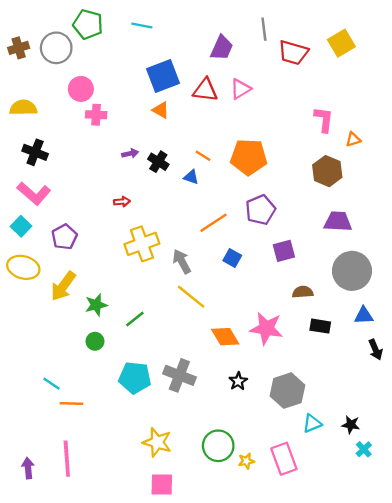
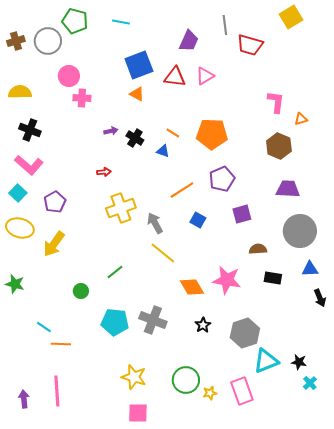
yellow square: (341, 43) -> (291, 17), moved
green star: (96, 305) -> (15, 284), moved, turned 30
cyan triangle: (312, 423) -> (266, 361), size x1.5

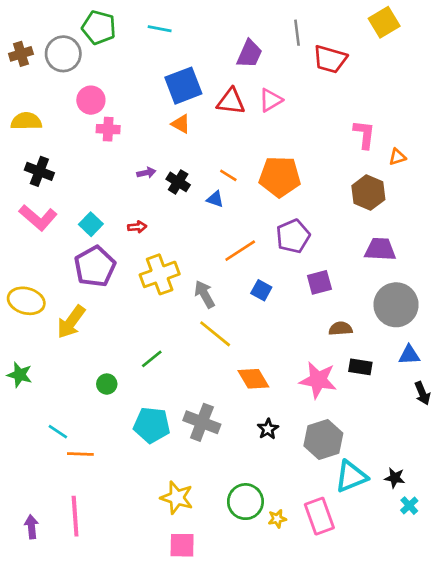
cyan square: (18, 193) -> (91, 224), moved
purple pentagon: (55, 202) -> (95, 266), moved, size x1.4
pink star: (227, 280) -> (318, 380), moved

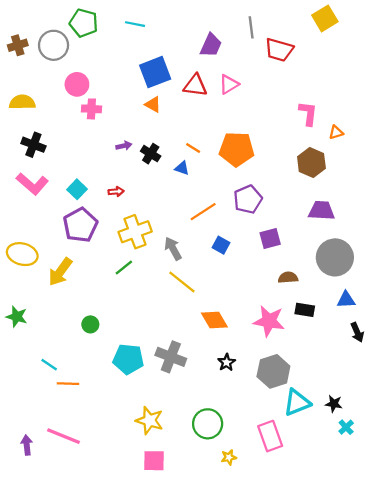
green line: (152, 359) -> (124, 267), moved
pink line: (75, 516) -> (64, 436), turned -64
yellow star: (277, 519) -> (229, 457), moved

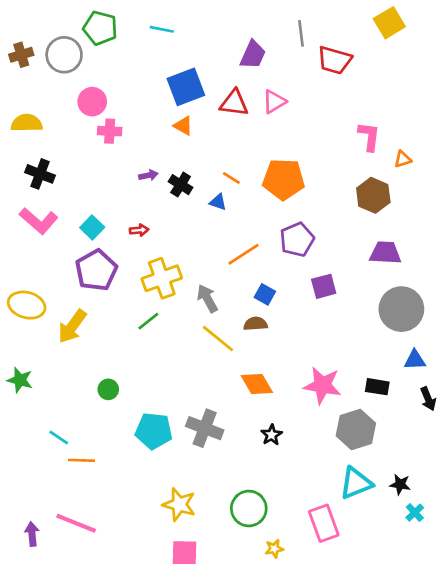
brown semicircle: (288, 278) -> (255, 324), moved
black rectangle: (305, 310) -> (377, 387), moved
gray hexagon: (273, 371) -> (356, 430), moved

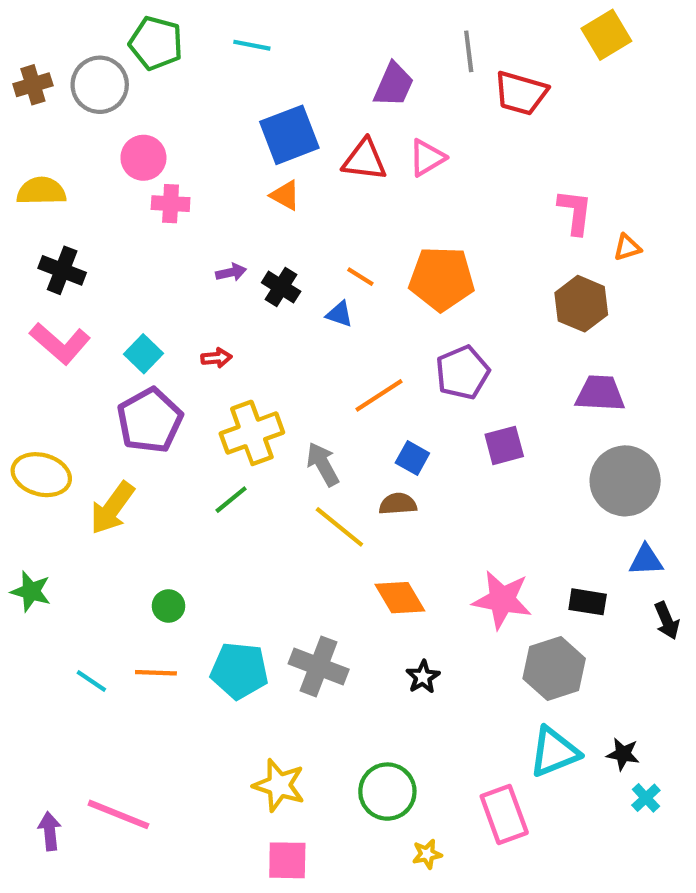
orange line: (81, 460) -> (156, 673), moved

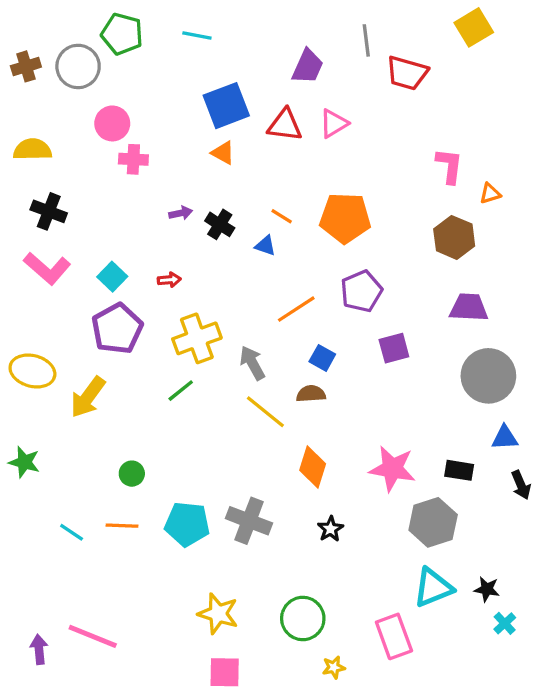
orange diamond: (400, 598) -> (313, 467), turned 48

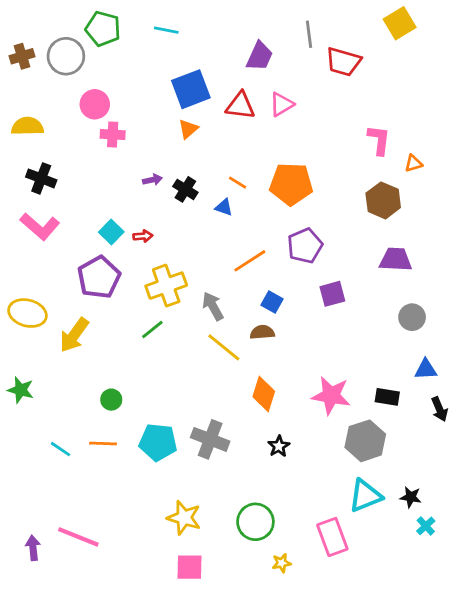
orange triangle: (223, 153) -> (188, 129), turned 50
cyan square: (112, 277) -> (111, 232), moved
gray circle: (488, 376) -> (412, 317), size x0.6

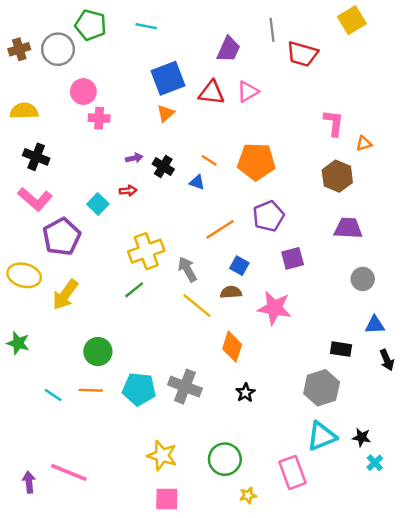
red arrow: (143, 236) -> (128, 191), moved
purple pentagon: (99, 277) -> (62, 237), moved
pink star: (331, 395) -> (274, 308), moved
green circle: (111, 400) -> (98, 352), size x1.5

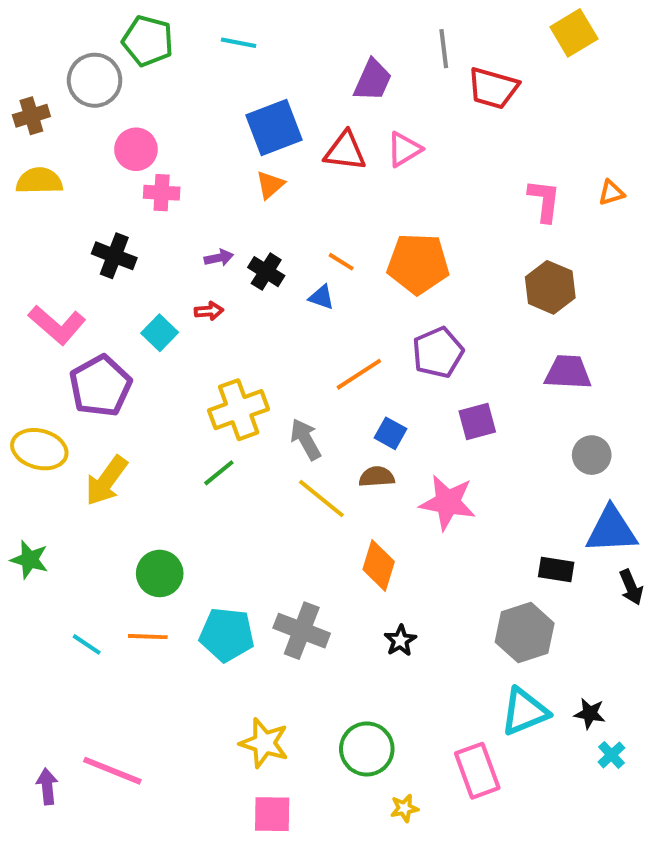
brown cross: (19, 49) -> (31, 116), moved
orange triangle: (364, 144) -> (611, 193), moved
black cross: (36, 157) -> (114, 256), moved
blue triangle: (375, 325) -> (611, 530), size x1.6

